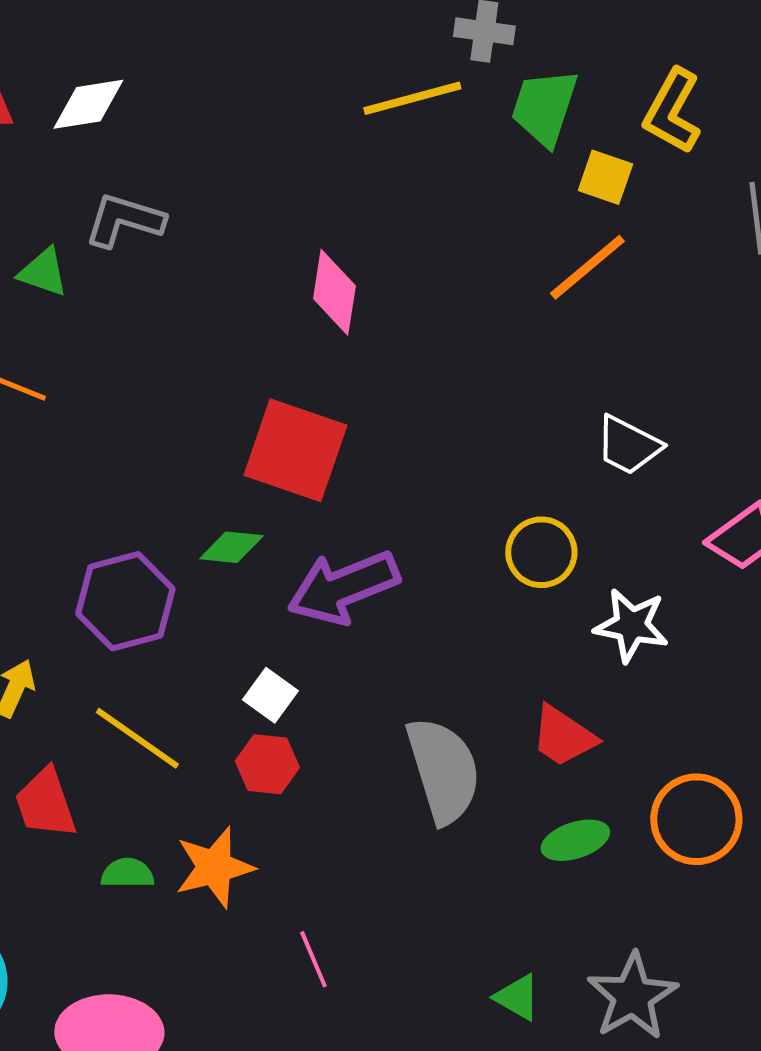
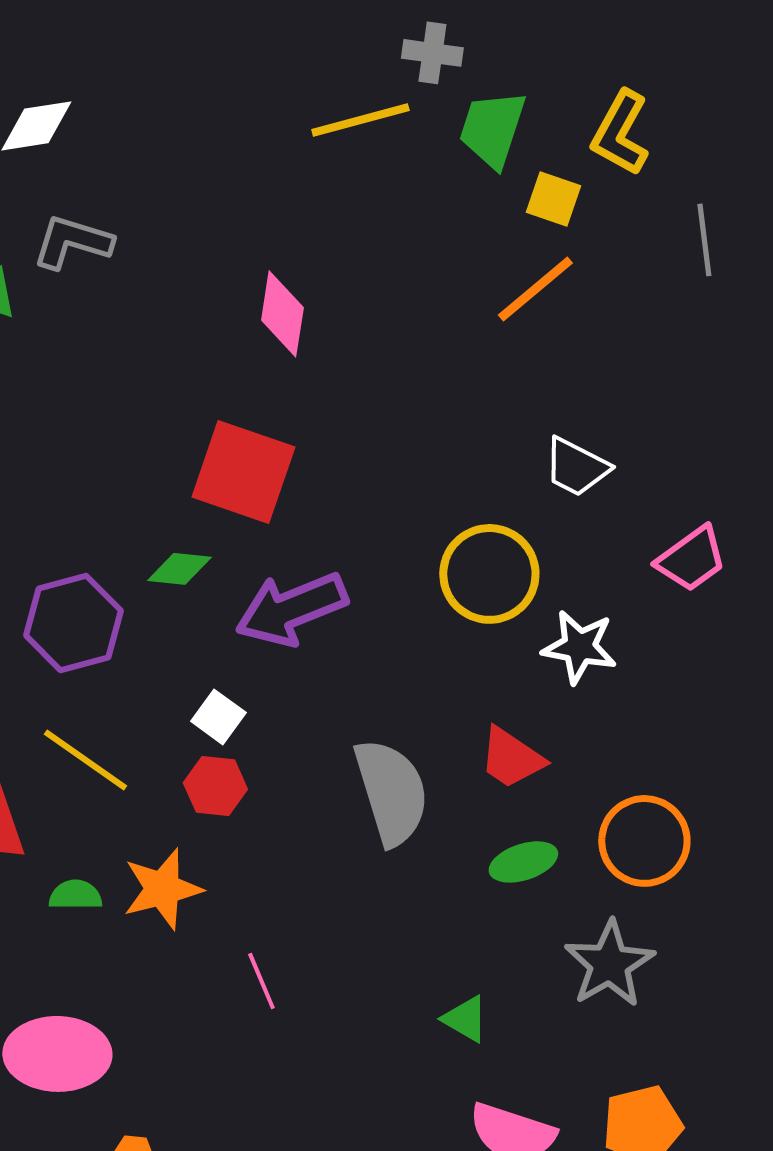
yellow circle: (541, 552) -> (489, 574), size x1.4
gray star: (632, 996) -> (609, 964), moved

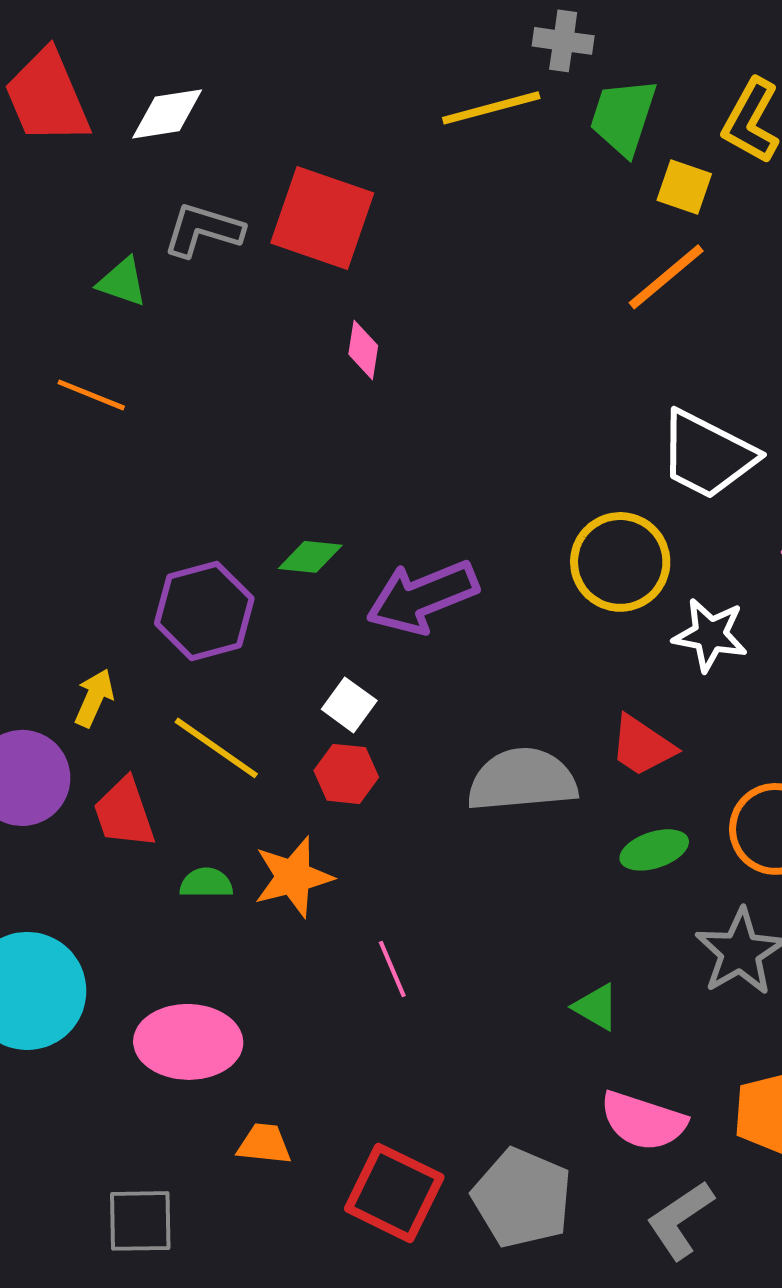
pink diamond: (282, 314) -> (363, 350), moved, size x0.7
white trapezoid: (576, 467) -> (707, 455), size x1.5
red square: (243, 472) -> (322, 218), moved
gray semicircle: (391, 792) -> (522, 780), turned -78

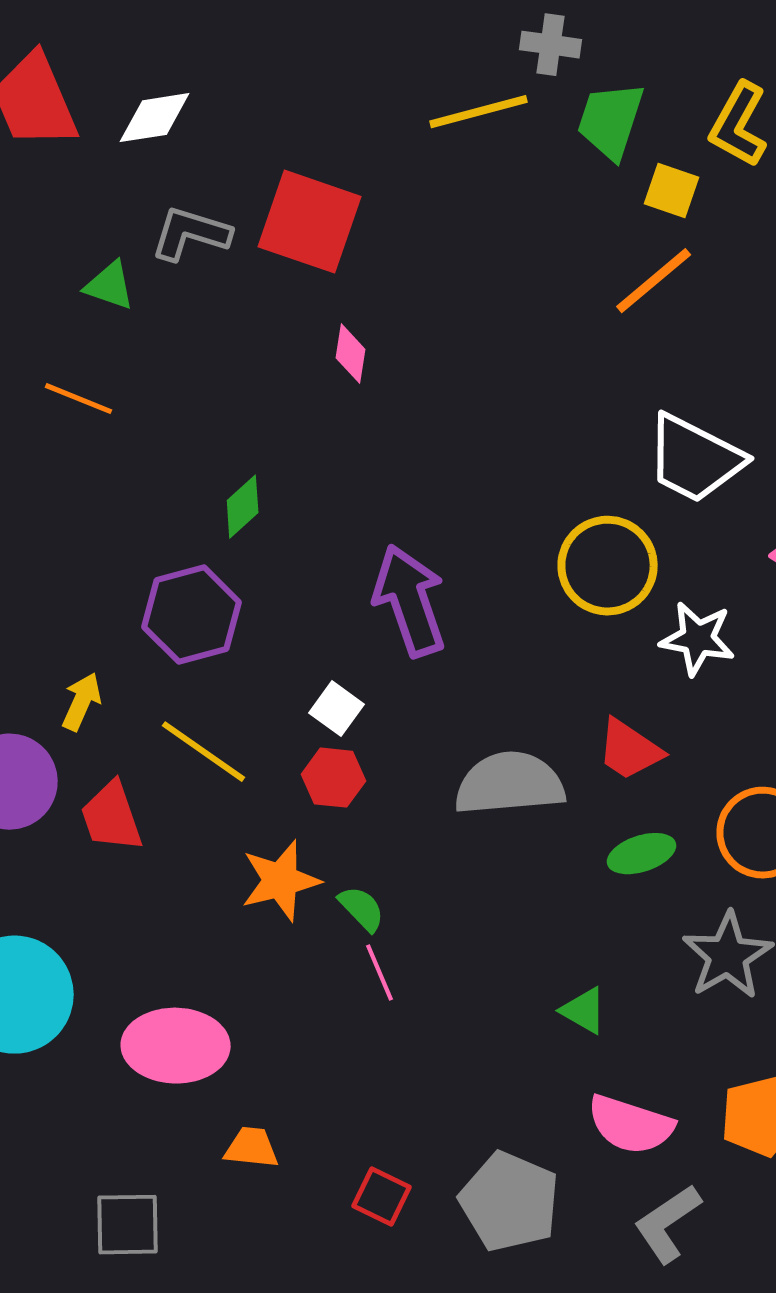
green diamond: (310, 557) -> (243, 507), moved, turned -48
purple arrow: (422, 597) -> (410, 601), turned 93
green semicircle: (206, 883) -> (362, 909), moved, turned 46
red square: (394, 1193) -> (382, 1197), size x0.6

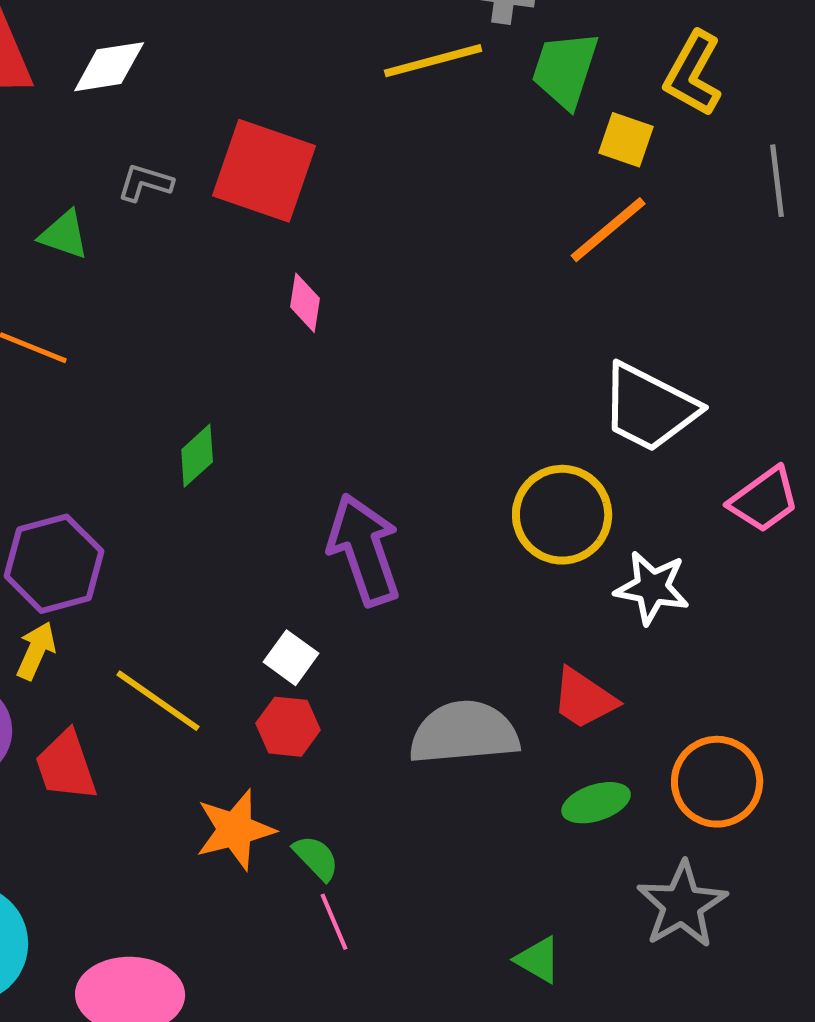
gray L-shape: (191, 234) -> (145, 183), size x0.7
purple hexagon: (192, 615) -> (54, 564), moved

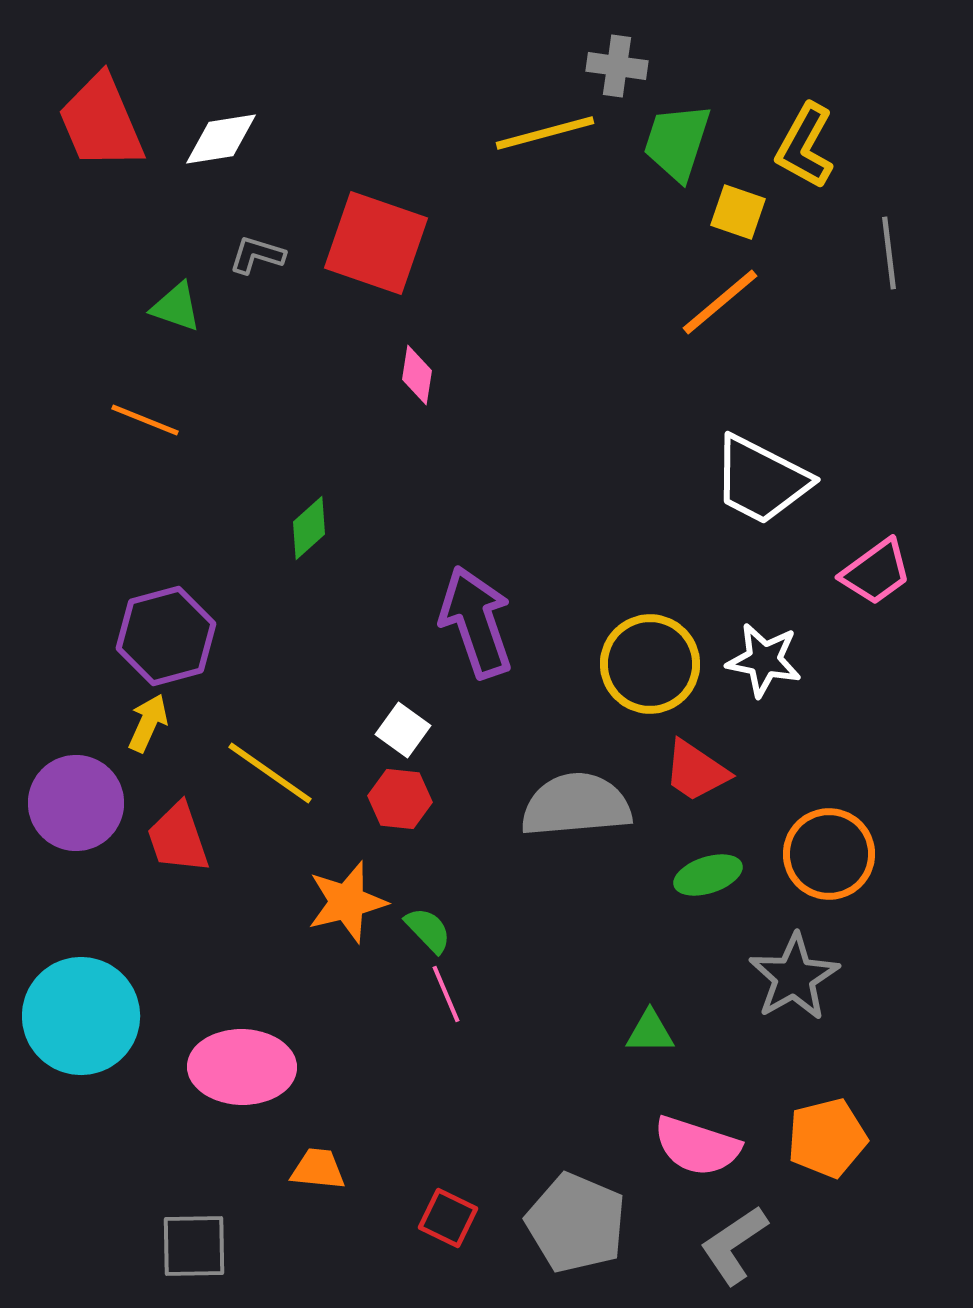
yellow circle: (562, 515) -> (650, 664), moved
green triangle: (538, 960) -> (650, 1032), turned -30

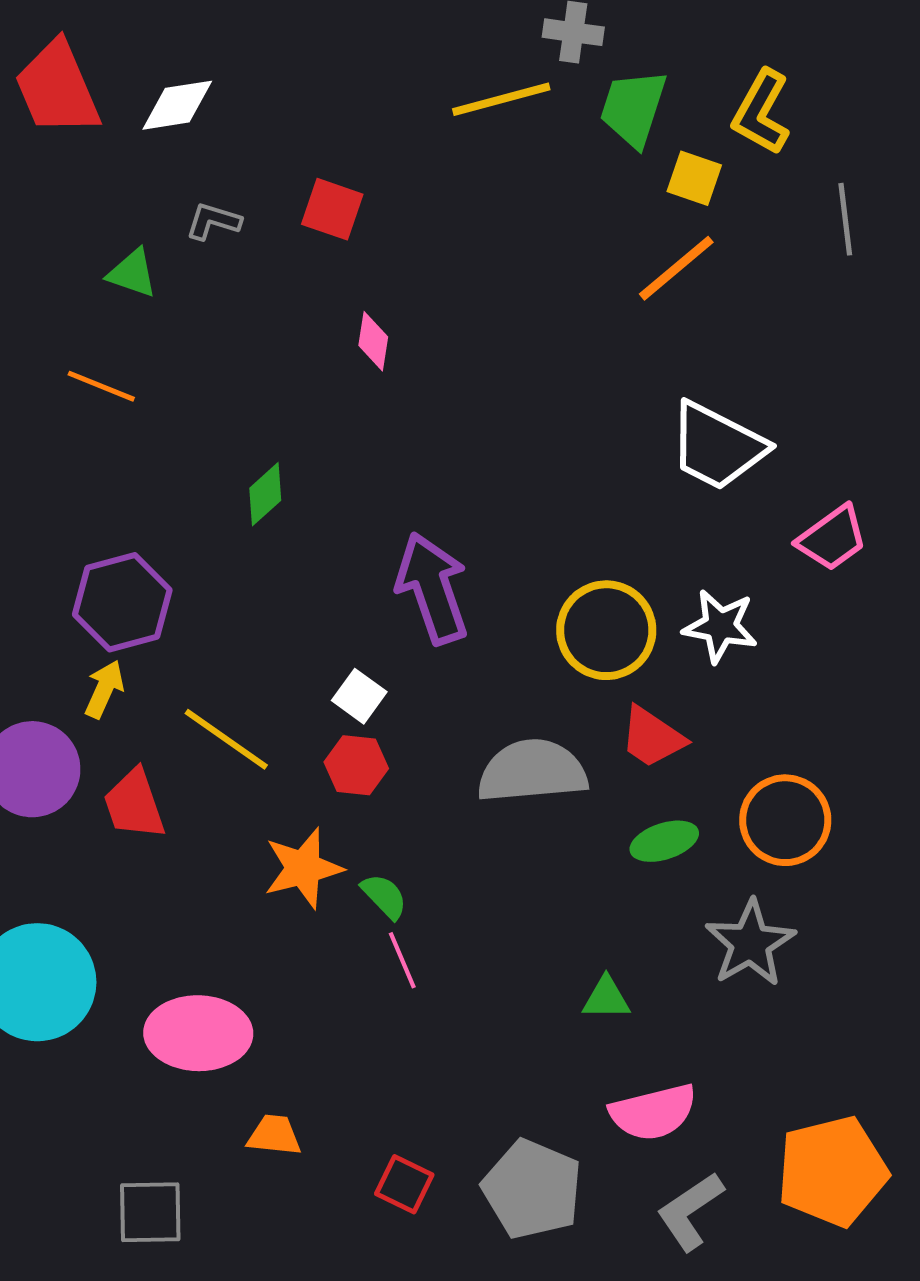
red square: (376, 243) -> (332, 209), size x0.6
orange pentagon: (827, 1138) -> (832, 1171), moved, size x1.4
pink semicircle: (697, 1146) -> (653, 1112), turned -32

